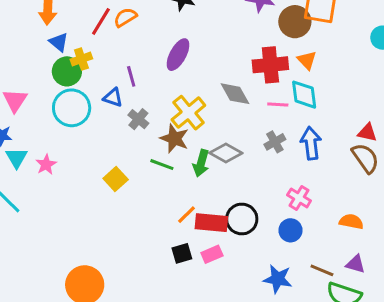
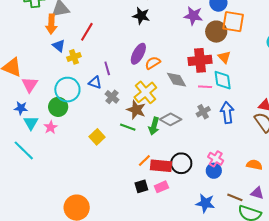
orange semicircle: (125, 17) -> (153, 63), moved
green circle: (67, 71) -> (58, 107), moved
pink cross: (299, 198) -> (216, 159), moved

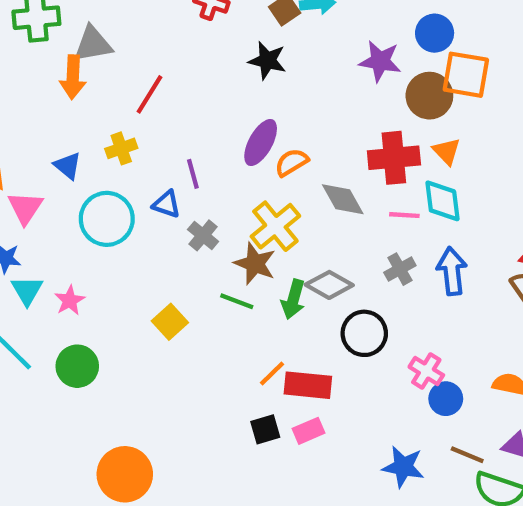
blue triangle: (59, 46) -> (68, 166), moved
green circle: (58, 107) -> (77, 366), moved
black circle: (181, 163) -> (364, 333), moved
blue circle: (214, 171) -> (446, 399), moved

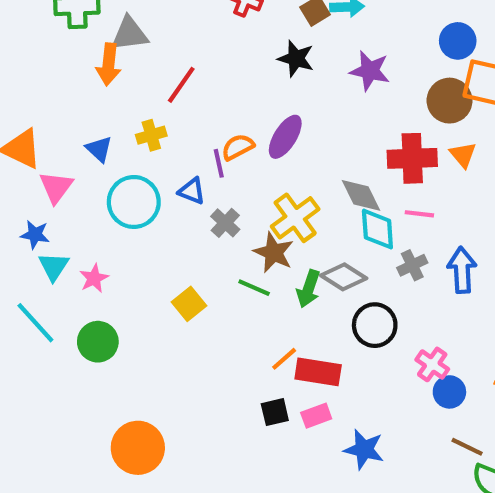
purple star: (380, 61) -> (370, 71), moved
orange semicircle: (292, 162) -> (238, 147), moved
cyan diamond: (442, 201) -> (377, 229), moved
blue star: (403, 467) -> (364, 449), moved

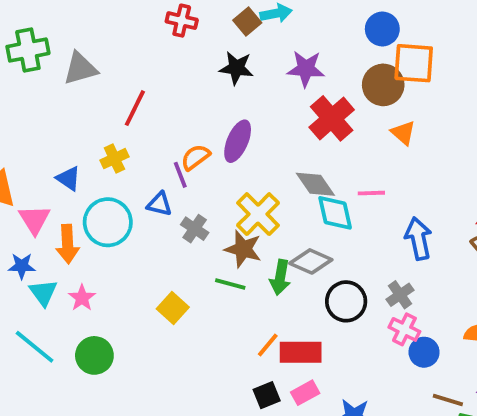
orange arrow: (109, 64) -> (68, 244), moved
red cross: (412, 158) -> (332, 118), moved, turned -30
gray cross: (412, 265) -> (400, 295), moved

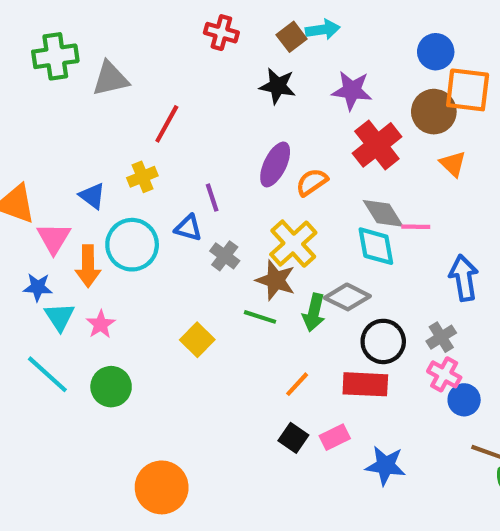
orange semicircle: (195, 157) -> (312, 182), moved
gray diamond: (315, 184) -> (383, 213), moved
red rectangle: (301, 352) -> (365, 384), moved
black square: (267, 395) -> (293, 438), turned -36

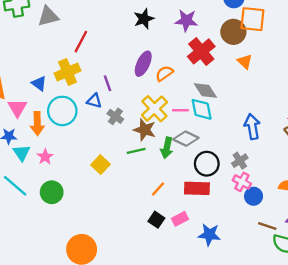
black star: (278, 86) -> (144, 19), turned -30
yellow cross: (142, 177) -> (68, 72), size x1.5
pink line: (416, 227) -> (180, 110), moved
green line: (260, 317) -> (136, 151), turned -30

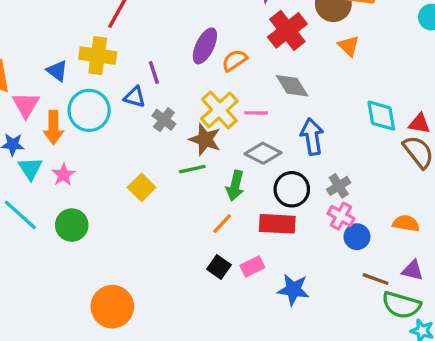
yellow cross: (68, 72) -> (98, 56), turned 30
cyan diamond: (202, 109) -> (381, 116), moved
blue arrow: (252, 127) -> (312, 137), moved
green arrow: (167, 148) -> (235, 186), moved

